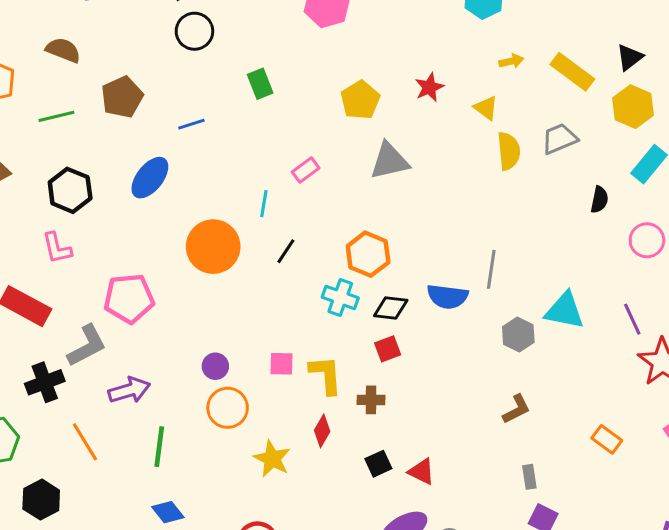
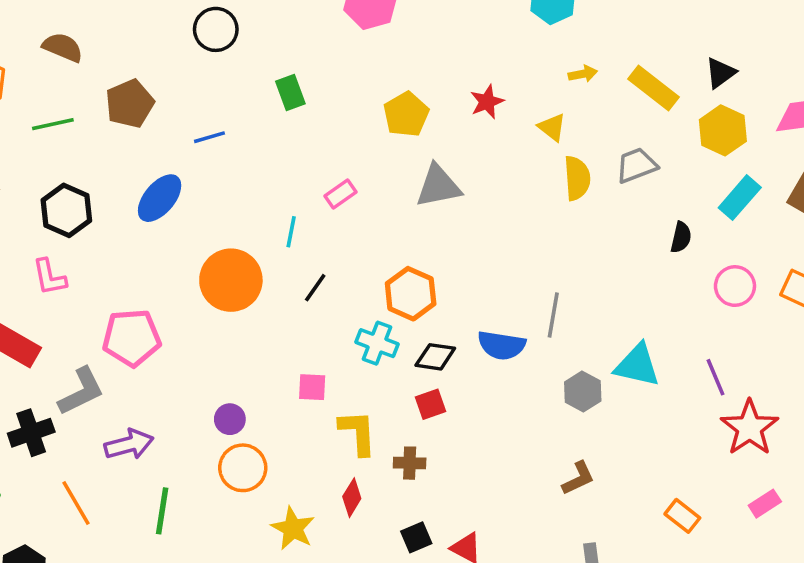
pink square: (281, 364) -> (312, 387), moved

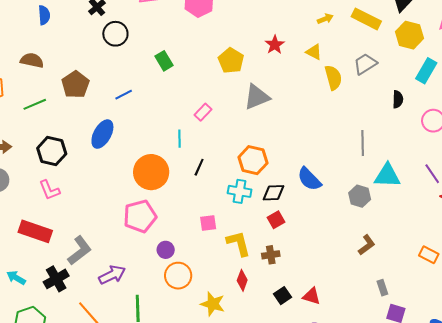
gray line: (553, 315) -> (363, 143), moved
pink pentagon: (132, 338) -> (140, 216), moved
blue semicircle: (502, 345) -> (309, 179), turned 48

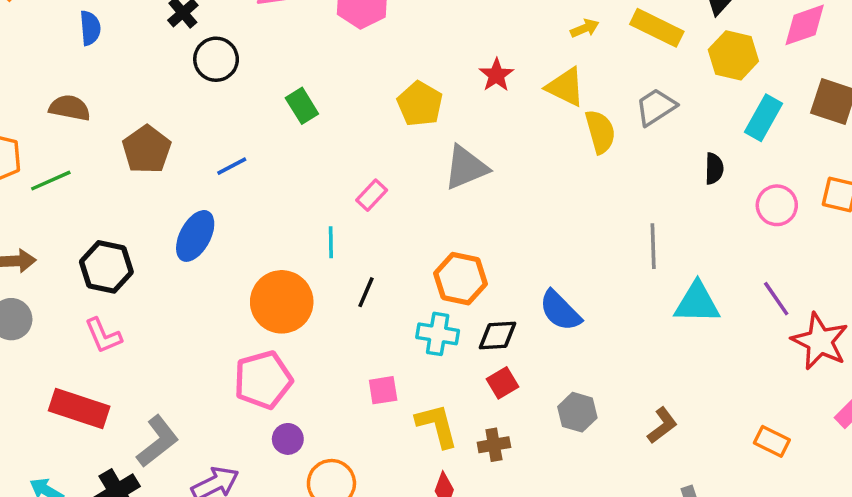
yellow triangle: (314, 52) -> (565, 87), size x1.4
green line: (35, 104) -> (51, 181), moved
gray hexagon: (360, 196) -> (577, 412), moved
purple circle: (166, 250) -> (288, 439), moved

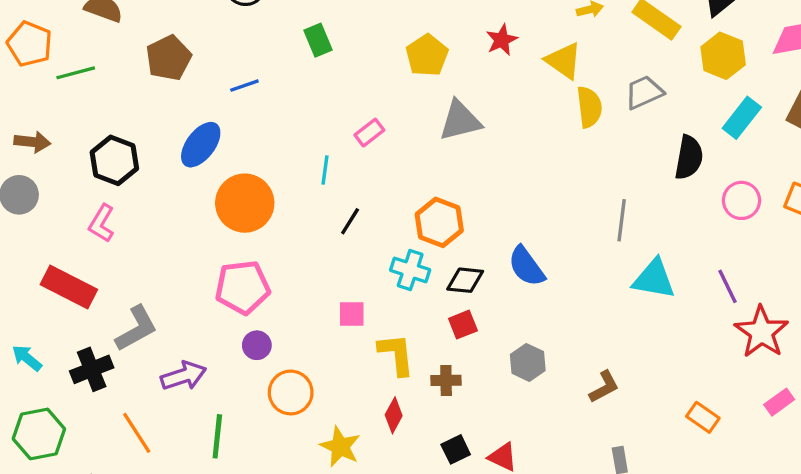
black semicircle: (714, 169) -> (689, 157), size x1.5
orange circle: (282, 302) -> (245, 203), moved
pink L-shape: (103, 336) -> (102, 223), turned 45

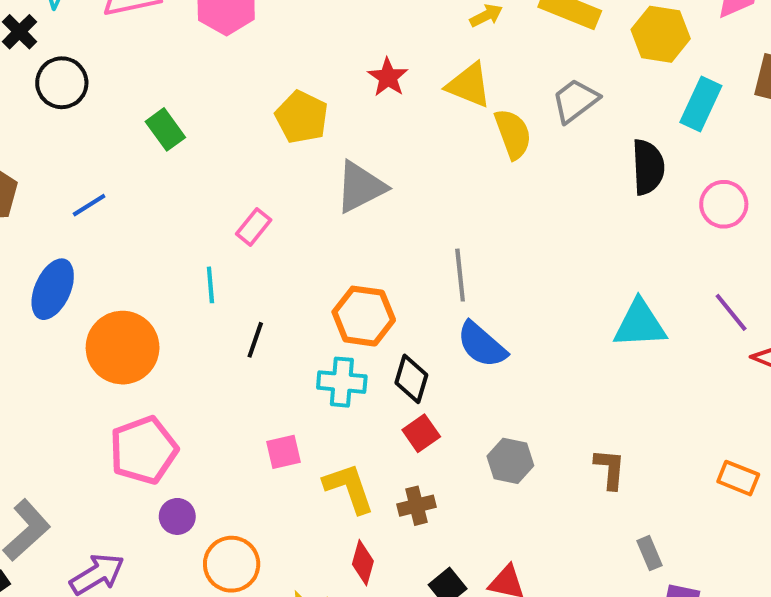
gray line: (622, 220) -> (460, 275), moved
black diamond: (465, 280) -> (411, 379), turned -66
brown L-shape: (604, 387) -> (610, 469), turned -44

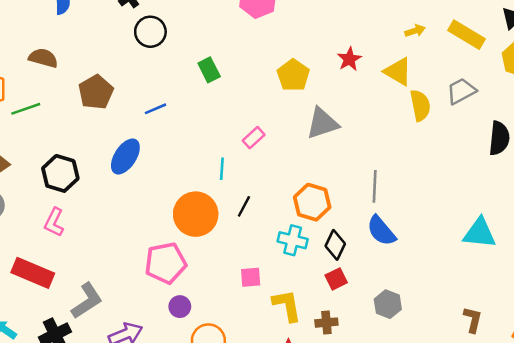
orange circle: (123, 348) -> (196, 214), moved
brown L-shape: (610, 469) -> (473, 320), moved

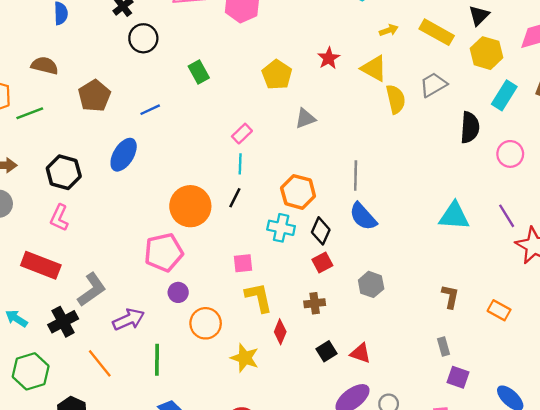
gray triangle: (322, 123) -> (305, 118), size x0.7
cyan line: (222, 169) -> (240, 164), moved
yellow L-shape: (287, 306) -> (259, 297), moved

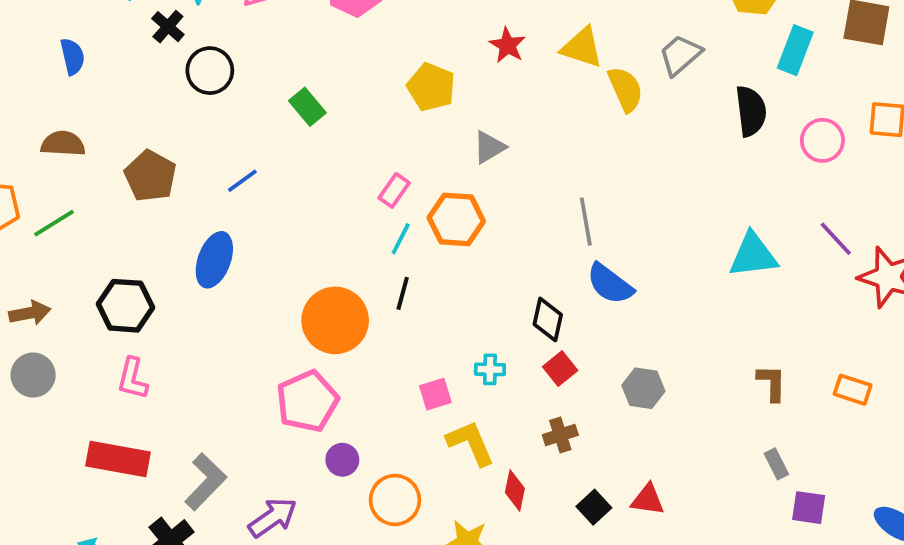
cyan line: (240, 164) -> (401, 239), turned 36
orange hexagon: (298, 192) -> (456, 219), moved
cyan cross: (281, 228) -> (490, 369), moved, size x0.7

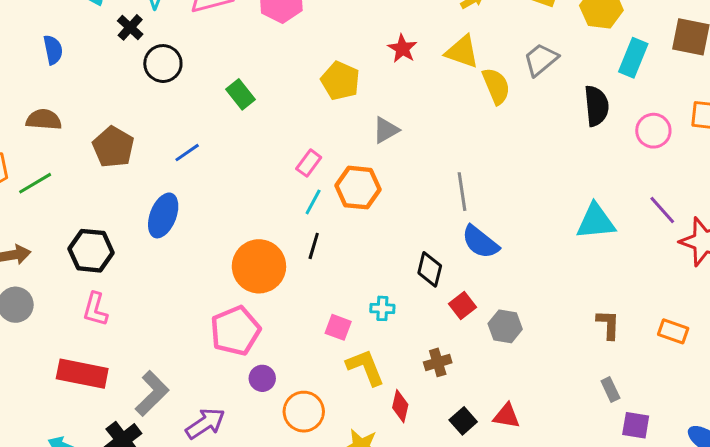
red square: (560, 369) -> (462, 305), moved
pink square: (435, 394) -> (338, 327), turned 36

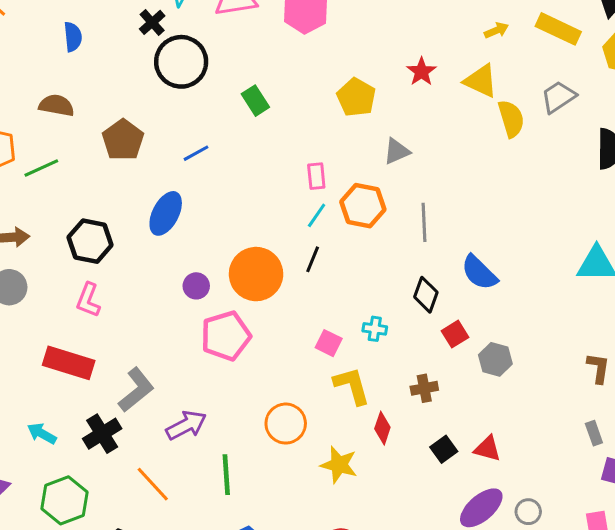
black circle: (163, 64) -> (181, 62), size x1.4
pink rectangle: (309, 163) -> (316, 176), turned -48
gray line: (462, 192) -> (424, 222), moved
purple circle: (262, 378) -> (196, 286), moved

